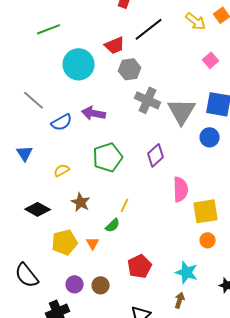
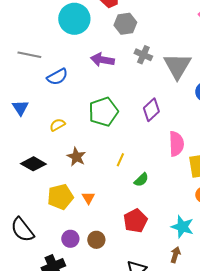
gray line: (34, 100) -> (29, 55), turned -30
gray cross: (148, 100) -> (143, 55), size x0.7
purple arrow: (94, 113) -> (102, 60), moved
green semicircle: (113, 225) -> (141, 180), moved

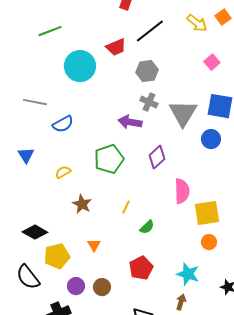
gray hexagon: (125, 24) -> (147, 71), moved
purple arrow: (102, 60) -> (130, 122), moved
black diamond: (33, 164) -> (35, 232), moved
yellow pentagon: (60, 197) -> (57, 256), moved

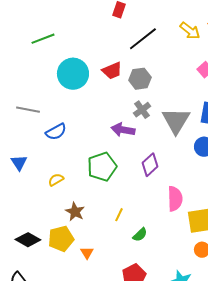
red trapezoid: (116, 47) -> (112, 71), moved
gray cross: (149, 102) -> (142, 110), turned 30
yellow pentagon: (57, 256) -> (61, 239), moved

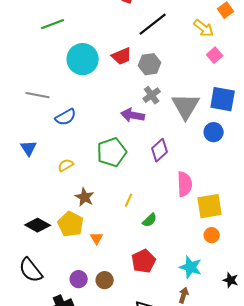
yellow arrow: (190, 31) -> (204, 28), moved
yellow pentagon: (61, 239) -> (71, 224), turned -30

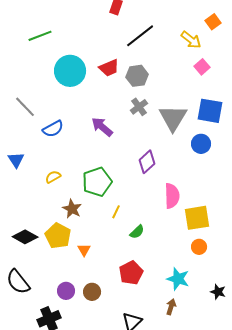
gray line: (38, 95) -> (25, 107), turned 35
purple arrow: (133, 115) -> (102, 127), moved, turned 30
green pentagon: (112, 152) -> (97, 182), moved

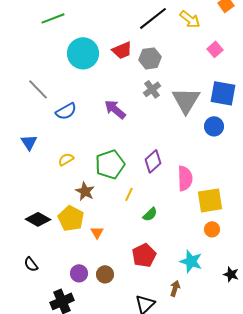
yellow arrow: (191, 40) -> (190, 19), moved
purple diamond: (147, 162) -> (153, 161), moved
black semicircle: (18, 282) -> (31, 264), size x0.6
brown arrow: (171, 307) -> (175, 288), moved

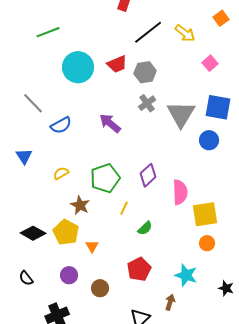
purple circle: (79, 273) -> (69, 275), moved

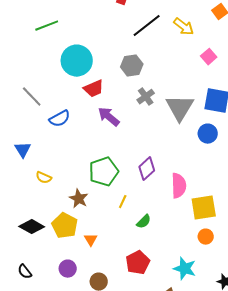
red trapezoid: (117, 64) -> (94, 89), moved
gray hexagon: (145, 72) -> (132, 66), moved
yellow semicircle: (61, 173) -> (44, 178), moved, turned -126

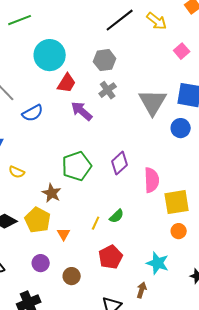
red trapezoid: (94, 89) -> (67, 83), turned -35
gray cross: (146, 97) -> (108, 90), moved
yellow line: (123, 202) -> (96, 223), moved

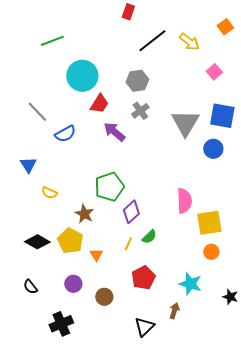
purple diamond: (120, 163) -> (131, 212), moved

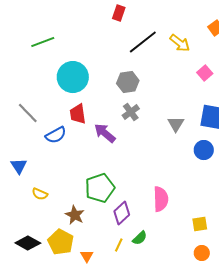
red trapezoid: (99, 104) -> (78, 114), moved, turned 140
gray triangle: (185, 123) -> (176, 124), size x0.6
pink semicircle: (184, 201) -> (161, 199), moved
yellow square: (209, 223) -> (200, 224), size x0.6

